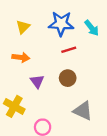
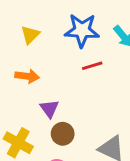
brown circle: (68, 78) -> (63, 134), moved

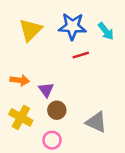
yellow triangle: (30, 35) -> (30, 30), size x1.5
orange arrow: (27, 76) -> (20, 80), moved

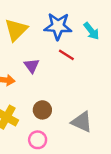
red line: (81, 55) -> (66, 55), turned 49
purple triangle: (46, 90) -> (32, 66), moved

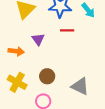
red line: (66, 55) -> (67, 30), turned -32

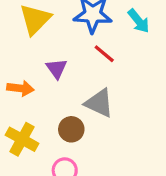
red line: (67, 30) -> (104, 54), turned 40
gray triangle: (80, 86) -> (99, 103), moved

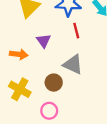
red line: (104, 54) -> (76, 31), turned 35

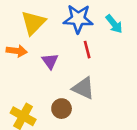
orange arrow: (19, 54) -> (17, 51), moved

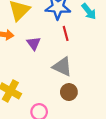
brown circle: (62, 109) -> (69, 92), moved

